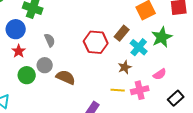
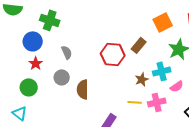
cyan cross: (139, 47) -> (162, 71), moved, turned 36
green circle: (27, 75) -> (29, 87), moved
brown semicircle: (66, 77) -> (83, 89), turned -114

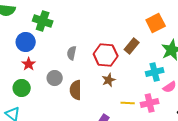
gray semicircle: (67, 52) -> (72, 53), moved, turned -144
brown star: (142, 79) -> (109, 80), moved

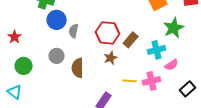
blue circle: (26, 42) -> (57, 20), moved
brown rectangle: (132, 46) -> (131, 40), moved
red star: (29, 64) -> (15, 37), moved

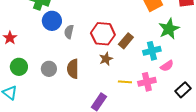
gray circle: (57, 56) -> (49, 69), moved

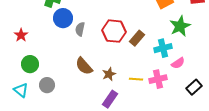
brown star: (106, 59) -> (109, 74), moved
gray circle: (49, 69) -> (47, 85), moved
brown semicircle: (73, 69) -> (84, 66), turned -42

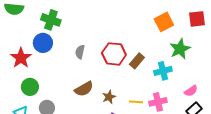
blue circle: (63, 18) -> (43, 43), moved
red star: (21, 35) -> (21, 58), size x1.5
pink semicircle: (178, 63) -> (191, 91), moved
brown semicircle: (84, 66) -> (84, 89), turned -78

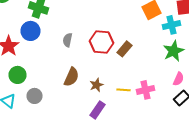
green star: (180, 49) -> (174, 51), moved
cyan cross: (163, 71) -> (172, 25), moved
brown semicircle: (84, 89) -> (72, 77), turned -36
pink semicircle: (191, 91) -> (178, 79), turned -32

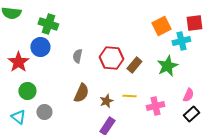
green star: (174, 51) -> (167, 66), moved
yellow line: (124, 90) -> (129, 96), moved

